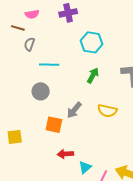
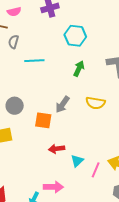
gray circle: (41, 91) -> (15, 106), moved

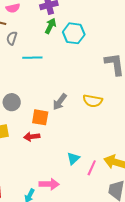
green arrow: (79, 69) -> (50, 26), moved
red arrow: (57, 149) -> (32, 137), moved

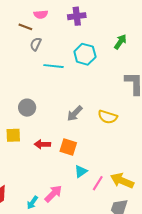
green arrow: (50, 26) -> (120, 42), moved
cyan hexagon: (74, 33) -> (85, 54), moved
orange square: (40, 117) -> (68, 147), moved
pink arrow: (49, 184) -> (53, 194), turned -54

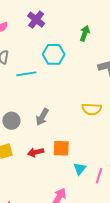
purple cross: (77, 16) -> (36, 20), turned -30
gray arrow: (75, 113) -> (42, 117), moved

